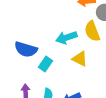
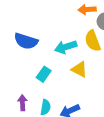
blue semicircle: (26, 49) -> (26, 41), moved

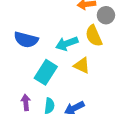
cyan rectangle: (44, 74) -> (46, 72), size x1.5

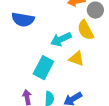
blue semicircle: (26, 40) -> (23, 20), moved

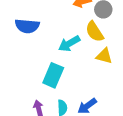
yellow triangle: (77, 59) -> (104, 56), moved

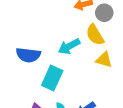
blue semicircle: (27, 26) -> (28, 55), moved

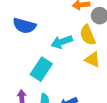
blue semicircle: (28, 55) -> (24, 26), moved

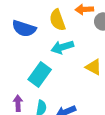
yellow semicircle: (88, 35) -> (57, 20), moved

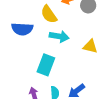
cyan arrow: (62, 47) -> (59, 36), turned -138

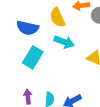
cyan rectangle: (46, 65) -> (33, 57), moved

